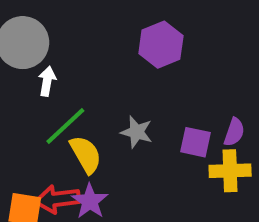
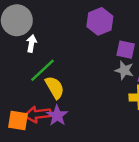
gray star: (137, 132) -> (124, 70), moved
purple square: (196, 142) -> (126, 50), moved

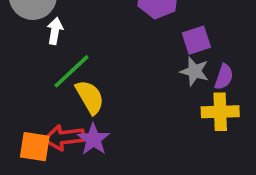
purple square: (126, 50) -> (196, 40), turned -30

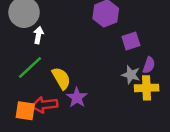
green line: (71, 71) -> (30, 68), moved
gray star: (194, 71) -> (131, 75), moved
purple star: (93, 139) -> (77, 98), moved

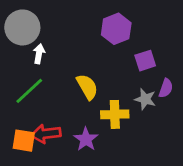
yellow semicircle: (61, 78) -> (87, 87), moved
yellow cross: (147, 88) -> (115, 114), moved
purple star: (77, 98) -> (86, 139), moved

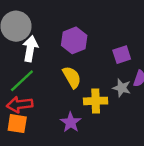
purple hexagon: (116, 29) -> (74, 40), moved
white arrow: (39, 54) -> (30, 49), size x1.5
red arrow: (46, 134) -> (20, 105), moved

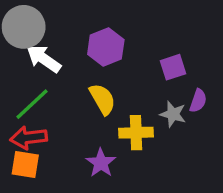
white arrow: (30, 49) -> (44, 59), turned -65

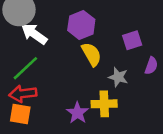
yellow semicircle: (102, 99) -> (91, 54), moved
gray star: (173, 114) -> (118, 77), moved
yellow cross: (136, 133) -> (104, 104), moved

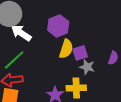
purple square: (132, 40) -> (80, 53), moved
yellow semicircle: (91, 54) -> (66, 49), turned 48

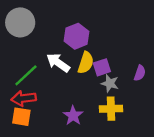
white arrow: (21, 33) -> (58, 63), moved
yellow cross: (76, 88) -> (111, 109), moved

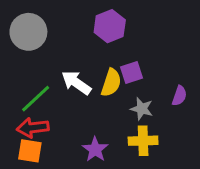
purple hexagon: (77, 36) -> (110, 26), moved
purple square: (102, 67) -> (131, 72), moved

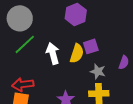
white arrow: (76, 83) -> (53, 53), turned 40
green line: (36, 99) -> (25, 44), moved

